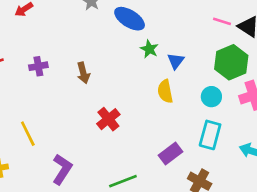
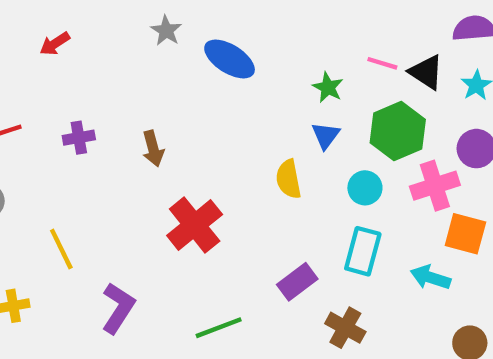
green star: (149, 49) -> (328, 87), moved
blue triangle: (176, 61) -> (326, 135), moved
red cross: (108, 119) -> (195, 225), size x1.4

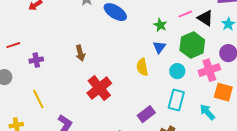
pink line: (382, 63) -> (185, 14), turned -40
purple cross: (79, 138) -> (36, 60), moved
cyan arrow: (430, 277) -> (207, 112), turned 30

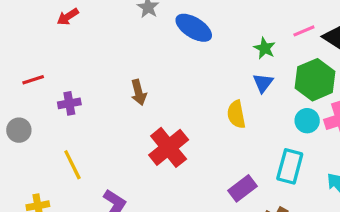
cyan circle: (177, 71) -> (307, 121), moved

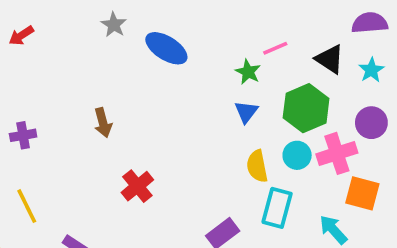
pink line: (304, 31) -> (275, 48), moved
yellow semicircle: (236, 114) -> (257, 166), moved
red cross: (169, 147) -> (137, 186), size x0.7

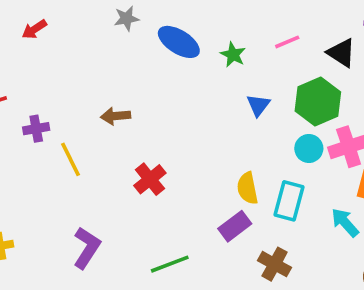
gray star: (114, 25) -> (126, 18), turned 30
green star: (248, 72) -> (233, 55), moved
brown arrow: (103, 123) -> (116, 116), turned 100
yellow semicircle: (257, 166) -> (247, 188), moved
yellow line: (27, 206) -> (70, 159), moved

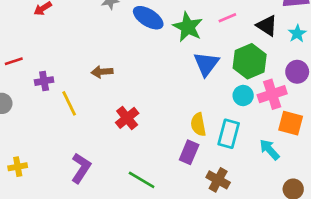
green star: (233, 55) -> (188, 27), size x1.6
blue triangle: (258, 105) -> (206, 64), size x1.5
purple rectangle: (235, 226) -> (189, 152), turned -30
green line: (170, 264) -> (142, 180), turned 52

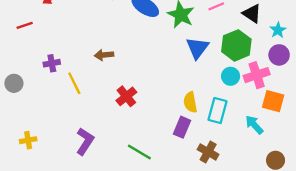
cyan star: (297, 34) -> (278, 30), moved
red line: (14, 61) -> (25, 25), moved

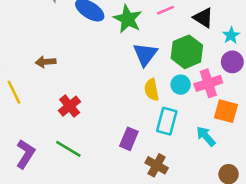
yellow semicircle: (190, 102) -> (152, 90), moved
green line: (139, 152) -> (68, 149), moved

